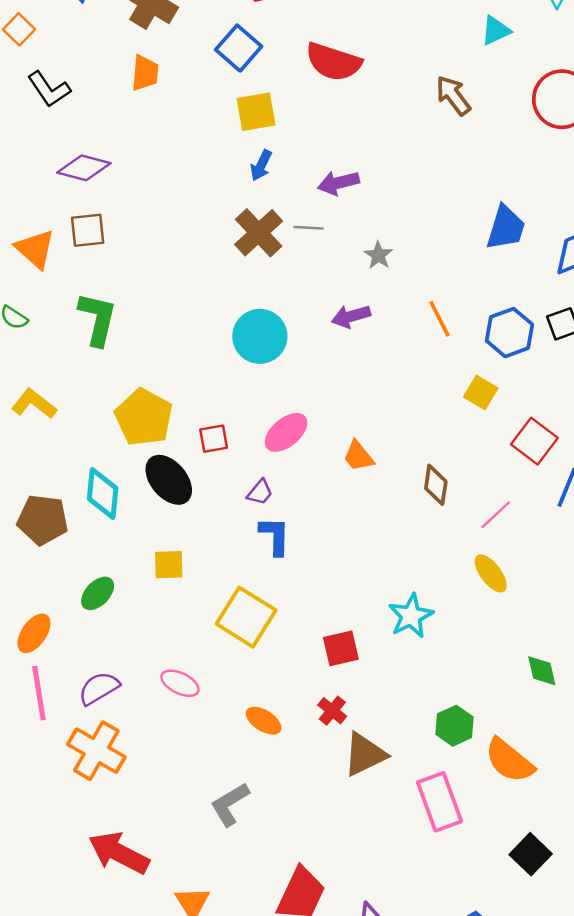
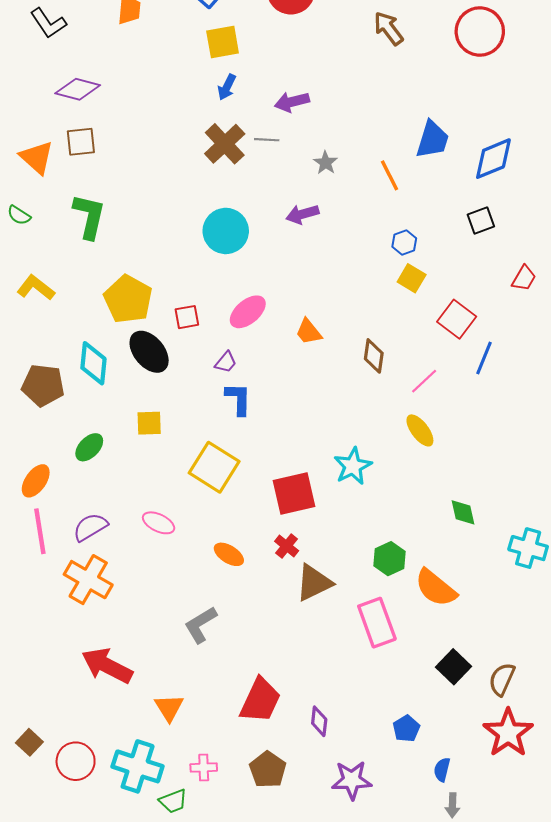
orange line: (440, 319) -> (390, 175), moved
blue hexagon: (509, 333) -> (404, 243), moved, size x0.6
red square: (341, 648) -> (294, 493), size x1.4

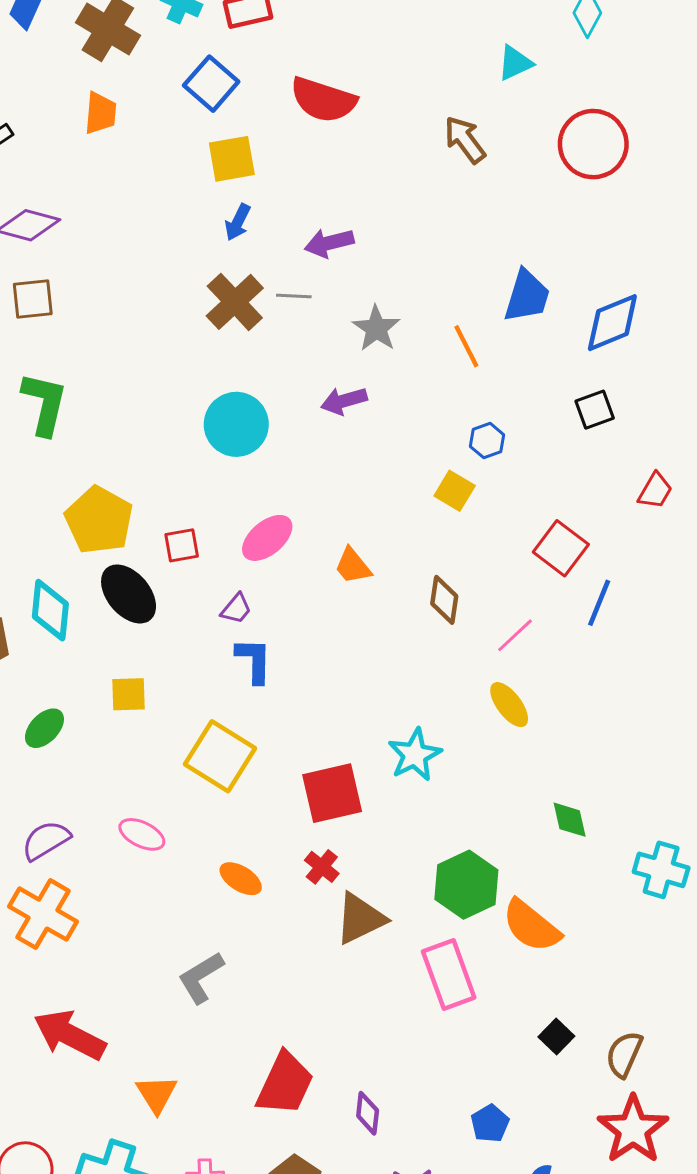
gray star: (325, 163) -> (376, 328), size x1.4
yellow square: (412, 278) -> (455, 491), moved
green hexagon: (390, 559) -> (466, 885), size x1.4
black square: (454, 667) -> (556, 1037), size x0.7

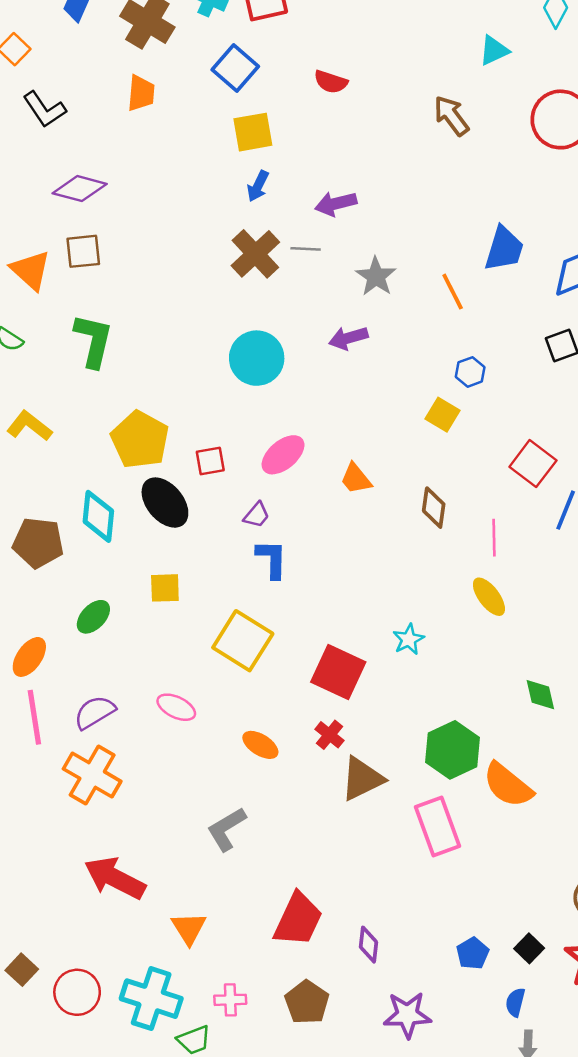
red semicircle: (323, 100) -> (331, 82), size x0.6
pink line: (515, 635) -> (494, 538), turned -48
cyan star: (415, 755) -> (409, 639), size x0.7
red square: (332, 793) -> (338, 672), turned 38
black square: (556, 1037) -> (529, 948), moved

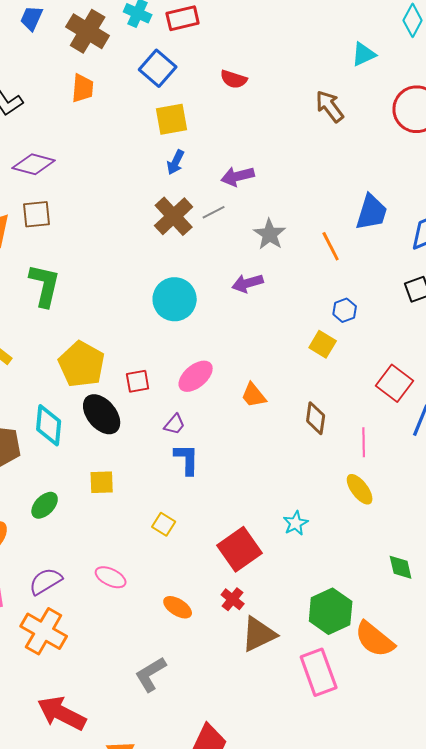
gray line: (306, 249) -> (214, 212), turned -30
yellow square: (243, 641) -> (164, 524), size x0.5
red square: (338, 672) -> (240, 549), turned 30

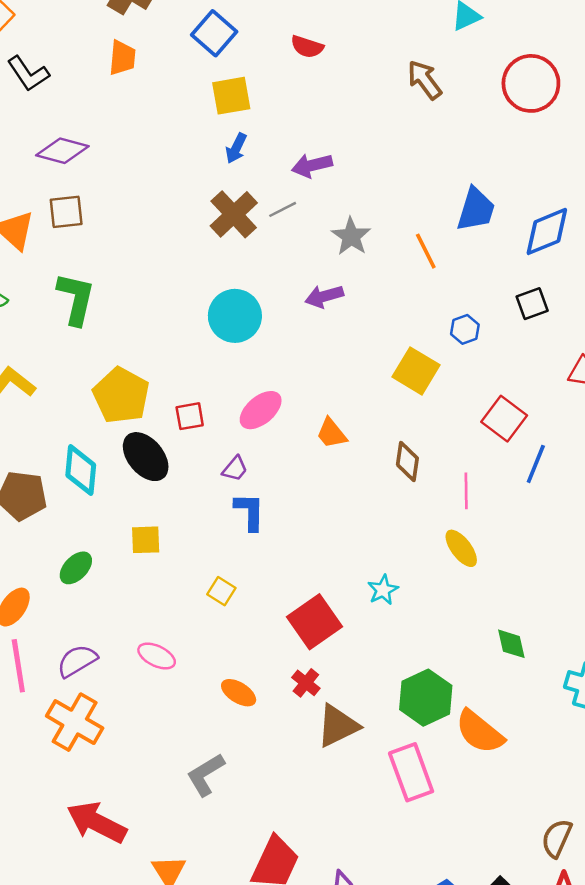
blue hexagon: (345, 310) -> (465, 329), moved
yellow square: (323, 344) -> (416, 371), size x1.4

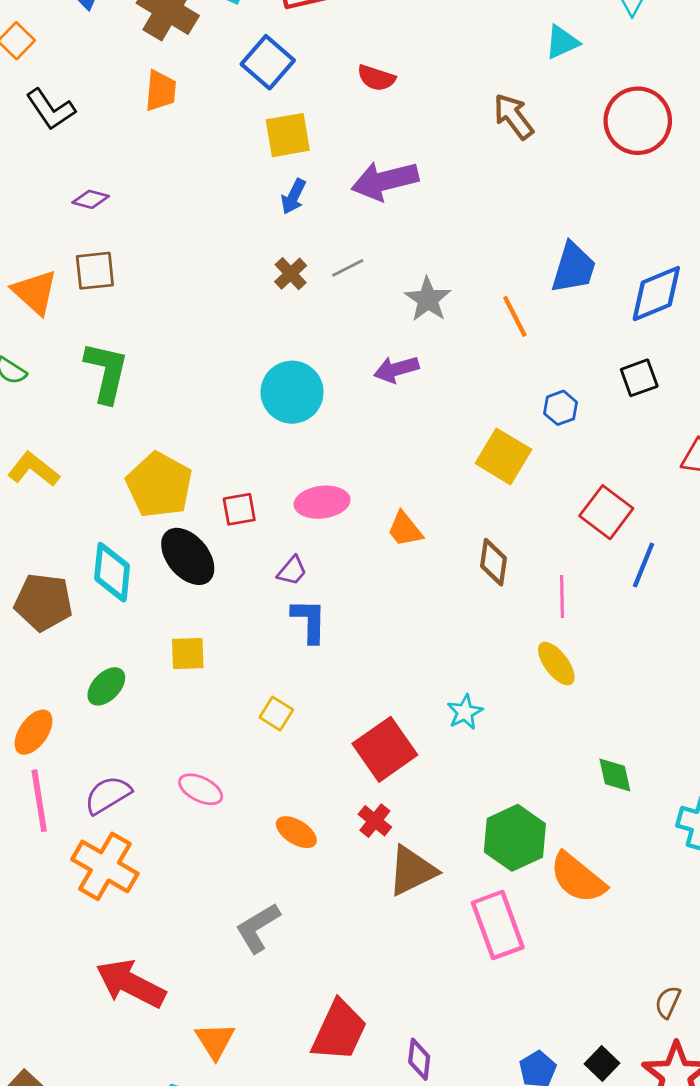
purple diamond: (62, 151) -> (91, 199), size x0.6
purple arrow: (312, 165) -> (385, 181), moved, size x1.4
brown cross: (234, 214) -> (291, 274), size x0.6
pink ellipse: (261, 410) -> (322, 502), turned 33
brown semicircle: (557, 838) -> (668, 1002), size x0.7

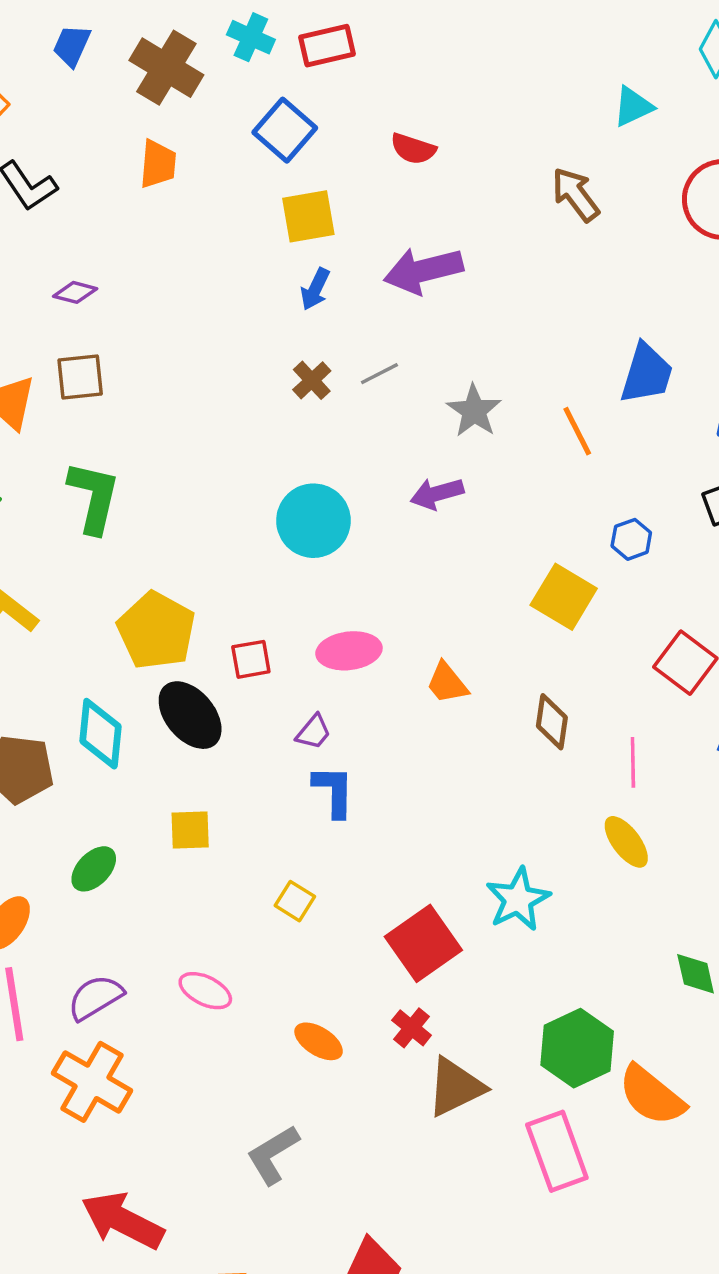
cyan star: (465, 712) -> (518, 899), size x1.5

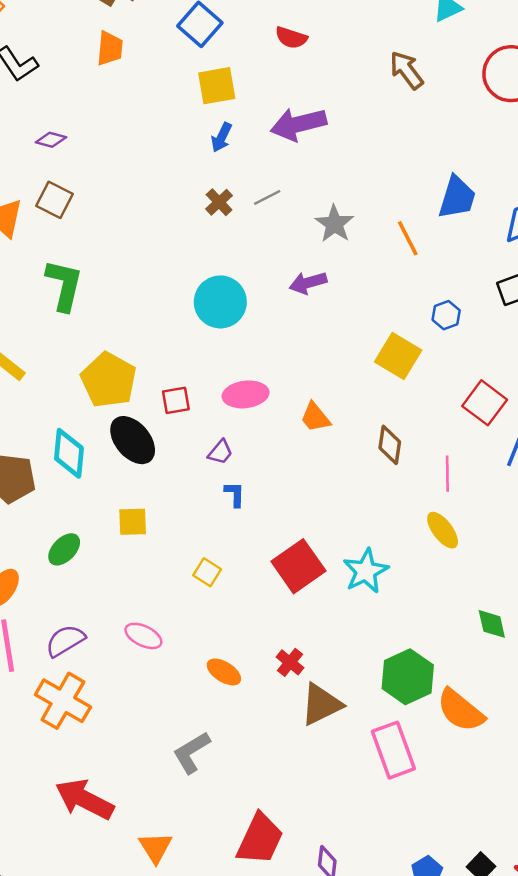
brown square: (80, 377) -> (55, 200), turned 33
blue L-shape: (334, 791) -> (235, 494), size x0.7
red square: (423, 943) -> (298, 566), moved

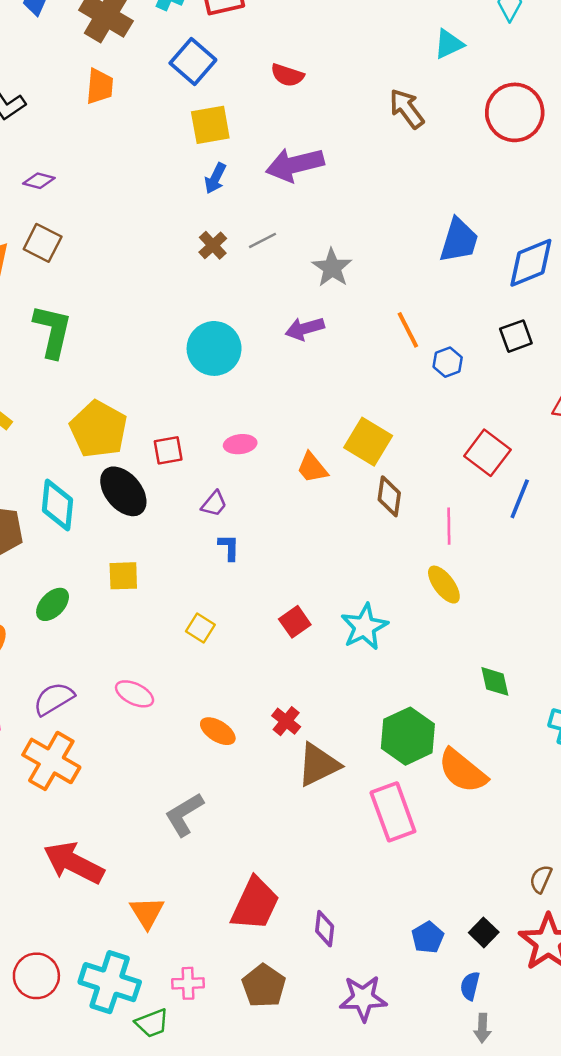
orange line: (408, 238) -> (408, 330), moved
yellow square: (398, 356) -> (368, 442), moved
pink ellipse: (246, 394) -> (240, 444), size x0.7
red square: (298, 566) -> (295, 622), size x0.6

